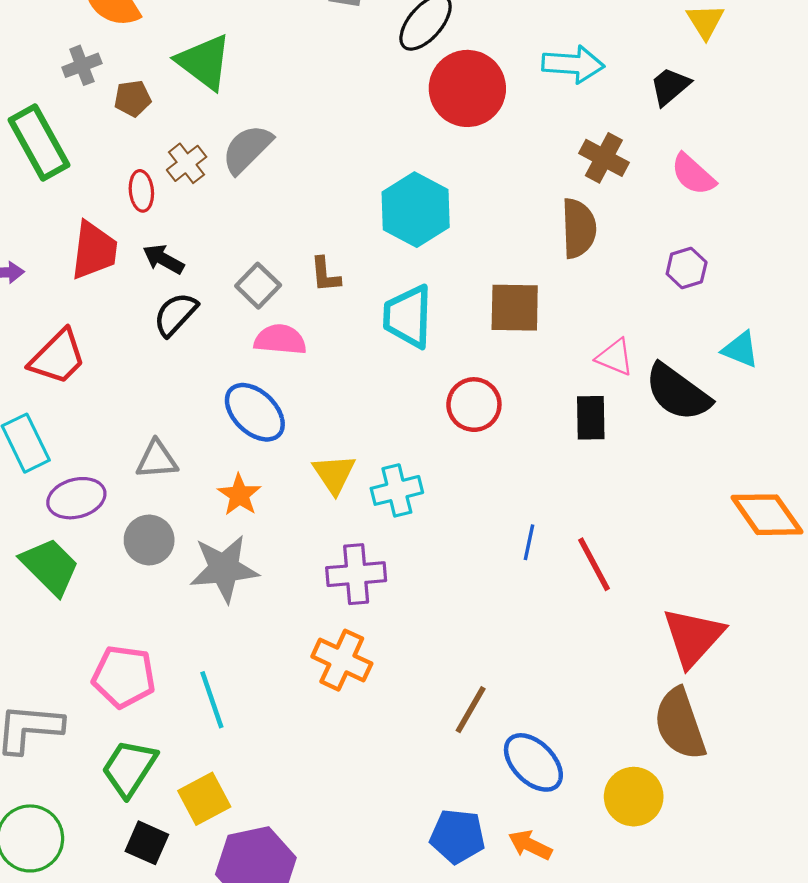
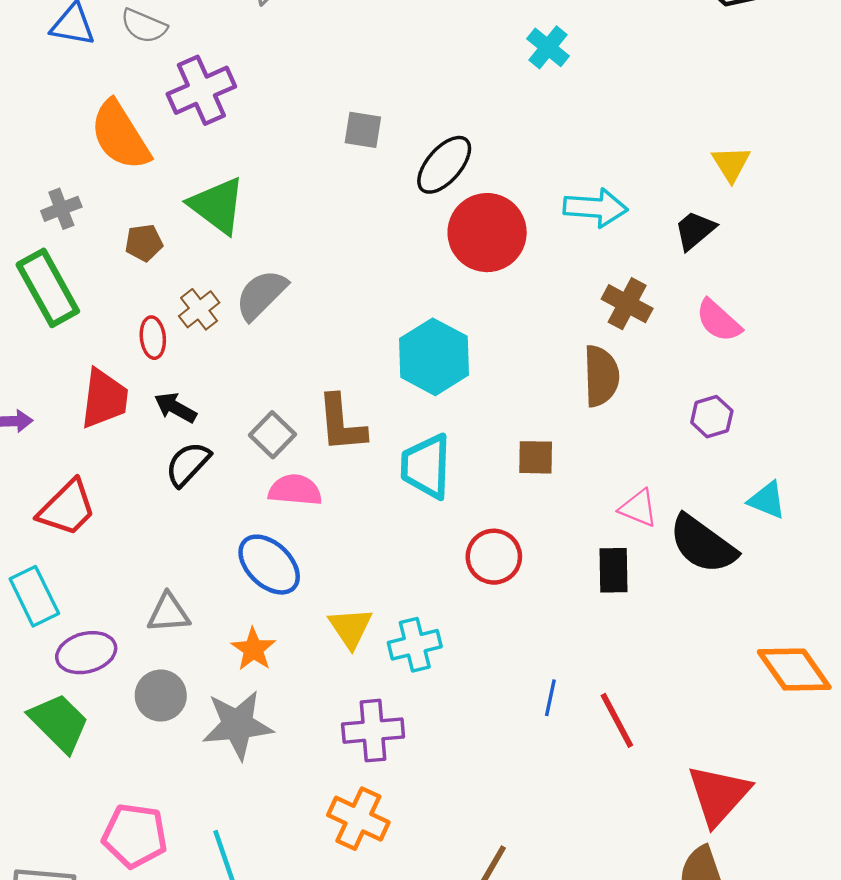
gray cross: (82, 65) -> (61, 209), moved
brown L-shape: (325, 275) -> (341, 423), size x1.6
brown square: (515, 308) -> (536, 457), size x0.7

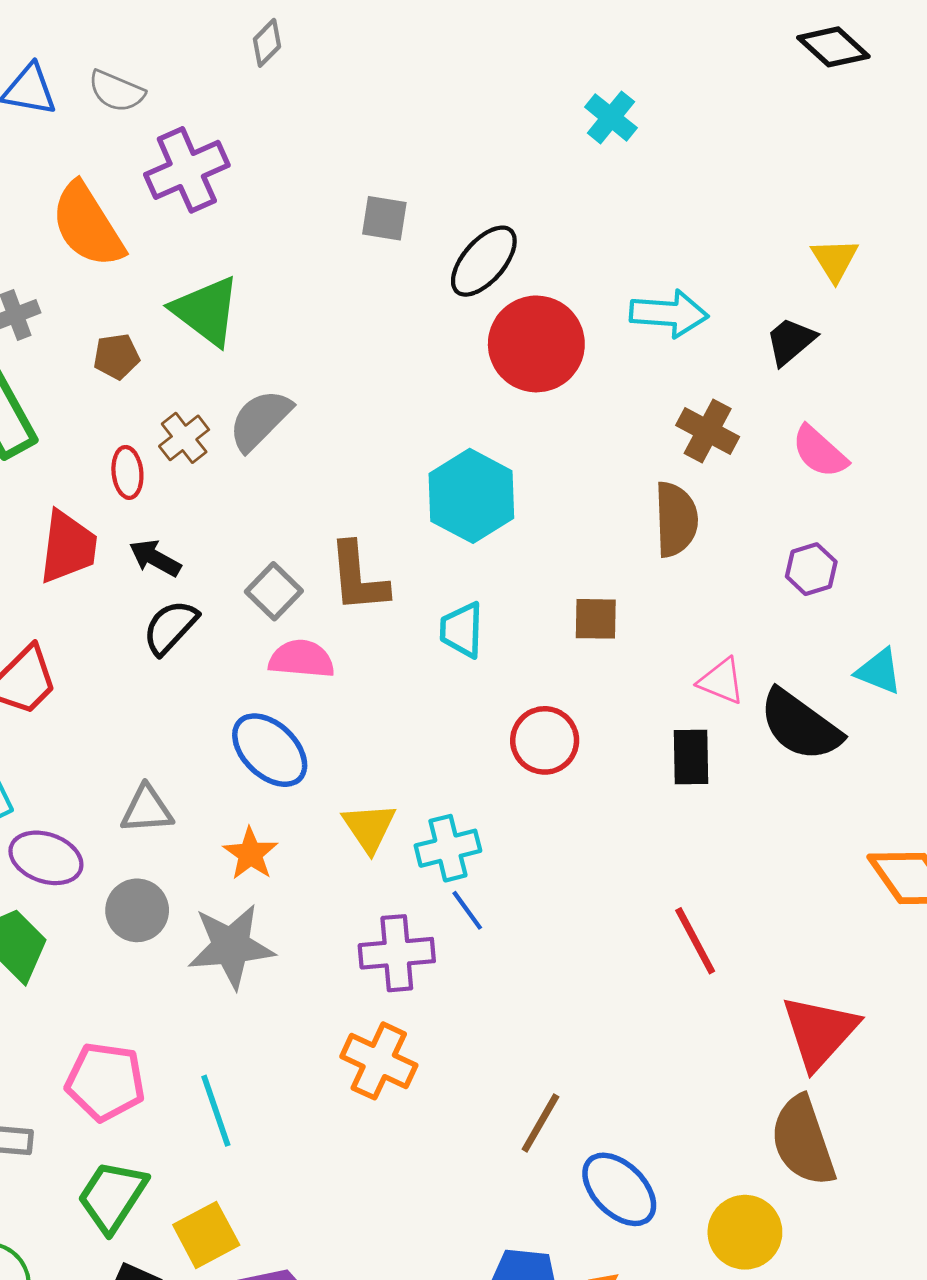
cyan trapezoid: (426, 466) -> (462, 630), size x0.7
purple ellipse: (86, 653) -> (46, 858), turned 34
blue line: (550, 698) -> (467, 910), moved, turned -48

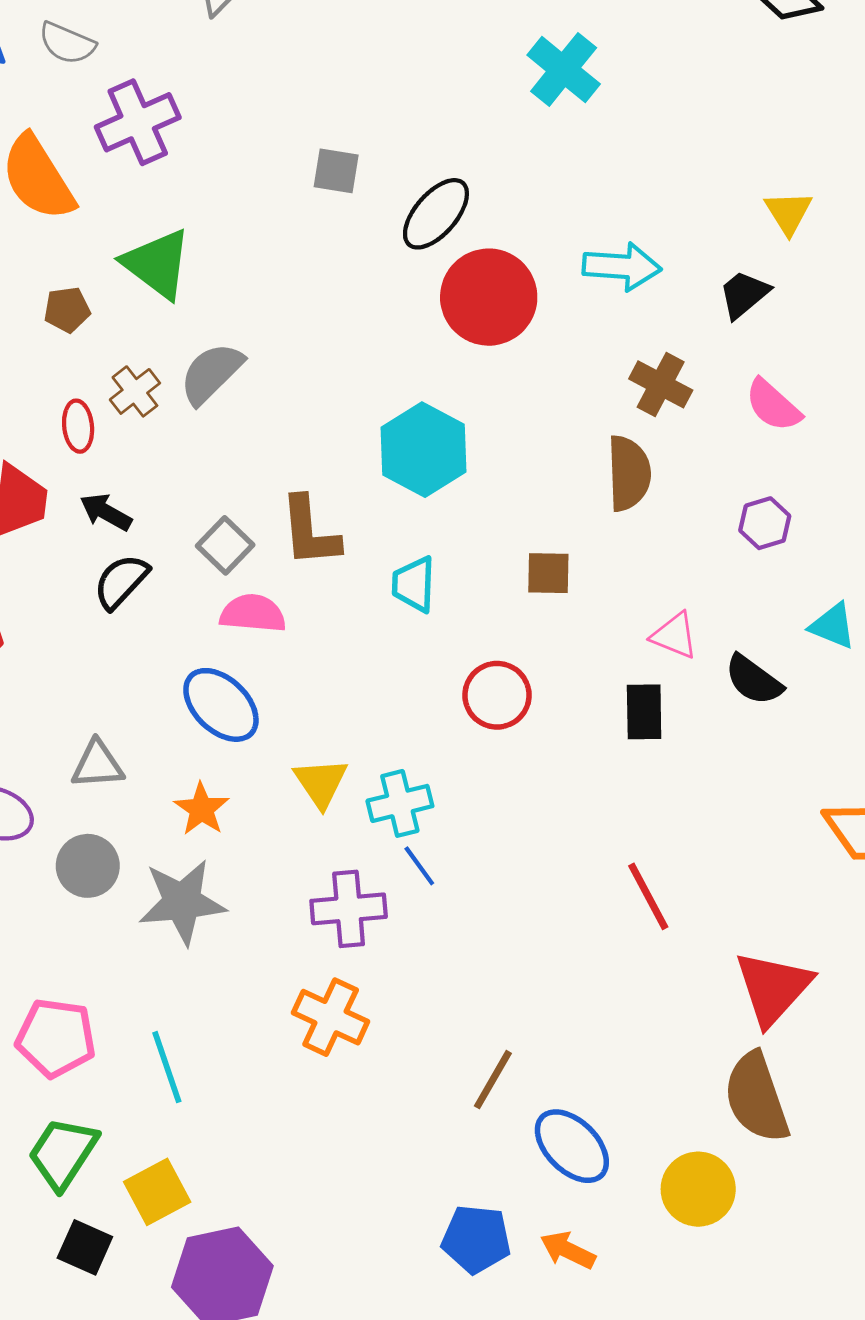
cyan cross: (611, 117) -> (564, 70), size x1.4
black semicircle: (800, 725) -> (754, 680), size x0.7

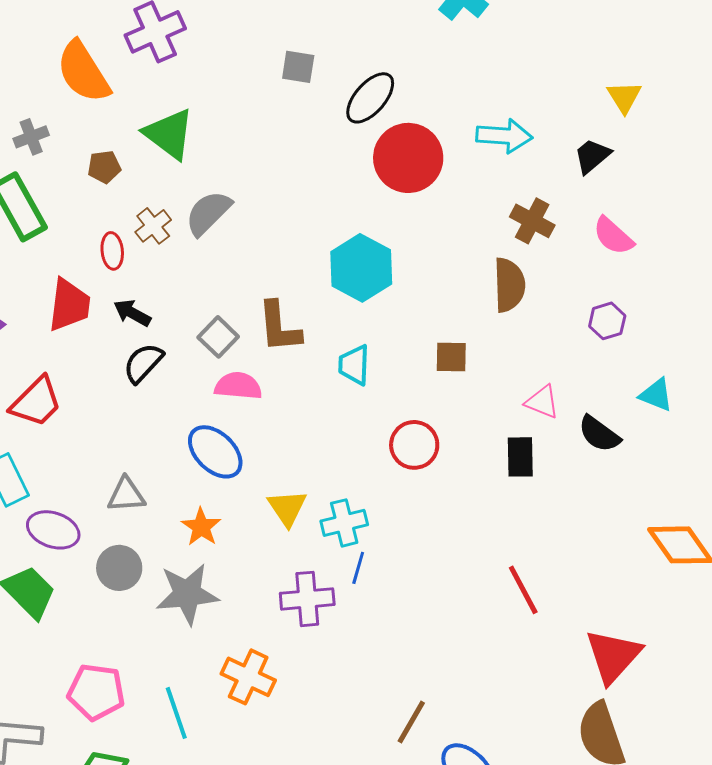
blue line: (419, 866) -> (358, 568), turned 52
orange cross: (331, 1017) -> (248, 677), moved

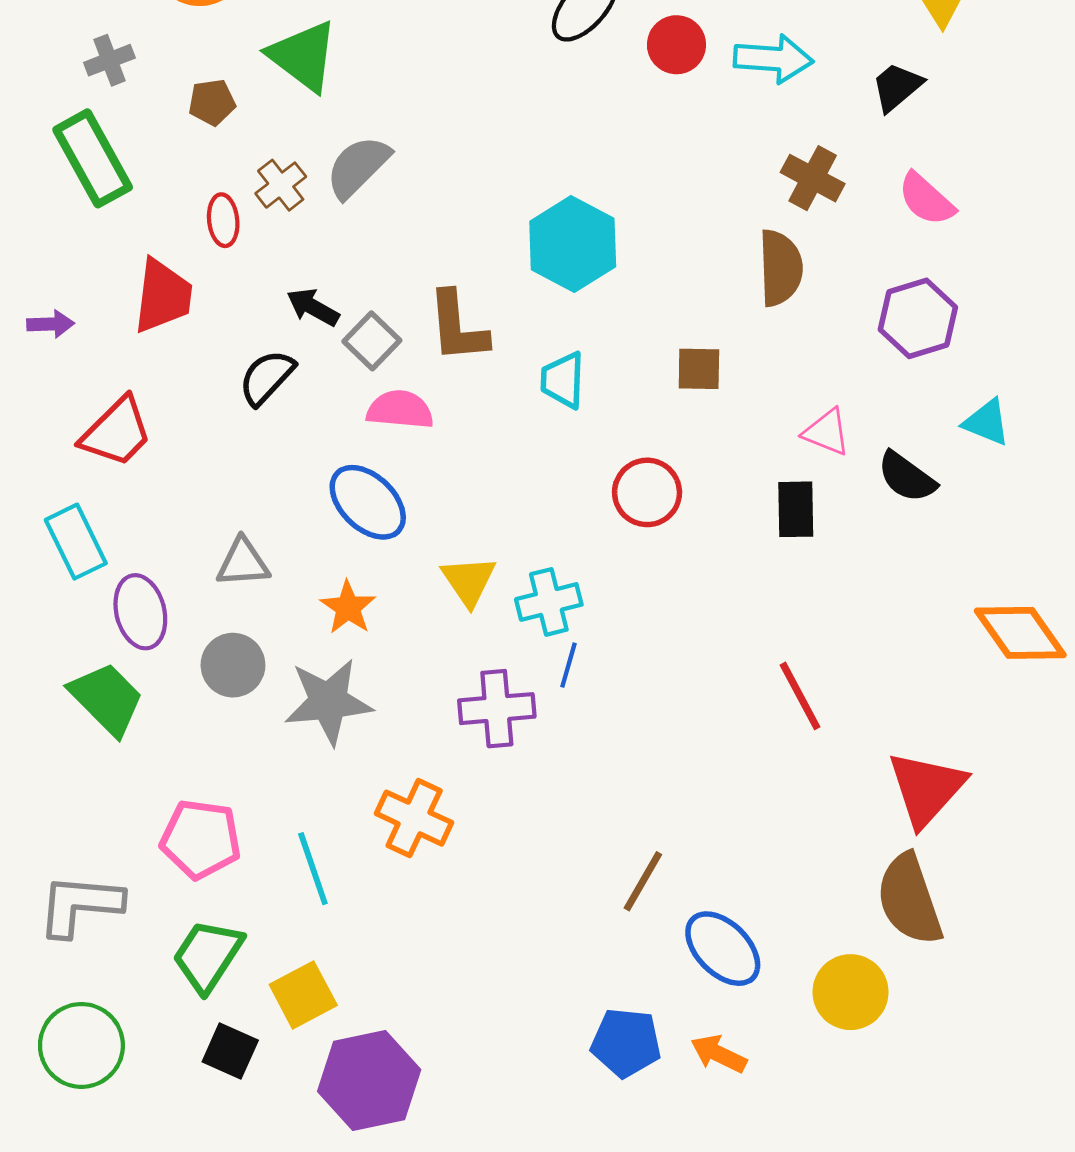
red circle: (408, 158) -> (676, 45), moved, size x0.6
black arrow: (132, 313) -> (313, 307), moved
purple hexagon: (607, 321) -> (918, 318), size x1.5
purple ellipse: (53, 530) -> (140, 612), turned 57

